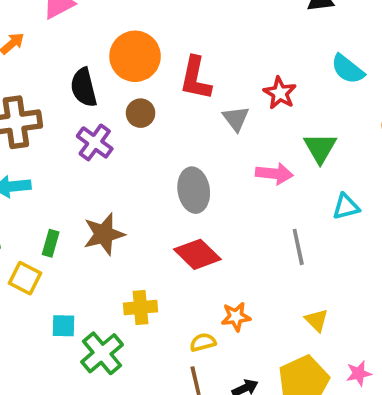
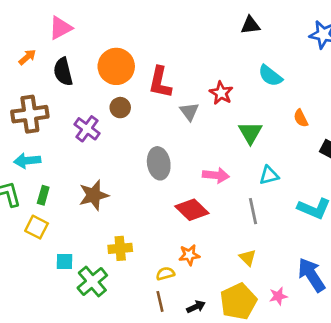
black semicircle: (84, 87) -> (63, 72), moved
pink arrow: (274, 174) -> (216, 175), moved
green rectangle: (51, 243) -> (43, 195), moved
gray line: (298, 247) -> (253, 211), moved
red diamond: (197, 254) -> (192, 210), moved

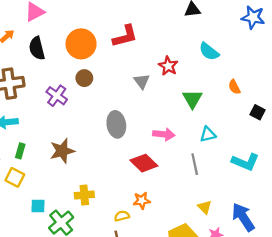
red L-shape: (160, 82) -> (125, 36), moved, turned -116
yellow triangle: (248, 258) -> (205, 207), moved

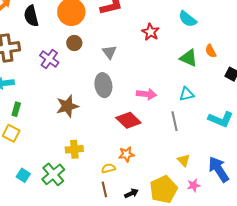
gray triangle: (142, 81) -> (109, 52), moved
green triangle: (192, 99) -> (189, 58), moved, turned -36
brown star: (62, 151) -> (67, 106), moved
cyan square: (38, 206) -> (23, 175), moved, turned 32

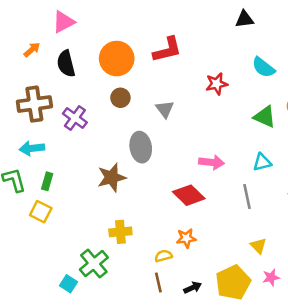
red star: (150, 32) -> (217, 84), turned 30
purple cross: (49, 59) -> (75, 118), moved
gray ellipse: (103, 85) -> (141, 147), moved
cyan square: (23, 175) -> (69, 284), moved

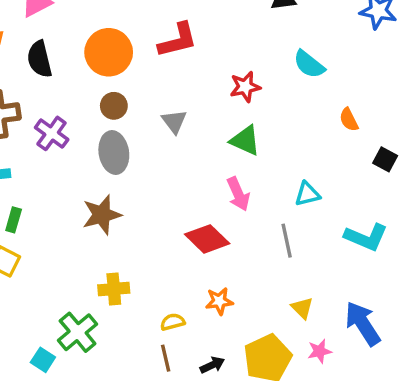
green triangle: (265, 117) -> (245, 140), moved
gray ellipse: (141, 147) -> (114, 152), moved
pink arrow: (212, 162) -> (238, 194), turned 60
orange star: (186, 238) -> (219, 301), moved

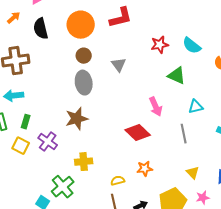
cyan semicircle: (309, 64) -> (192, 46), moved
purple cross: (52, 133) -> (48, 142), moved
green triangle: (245, 140) -> (177, 76), moved

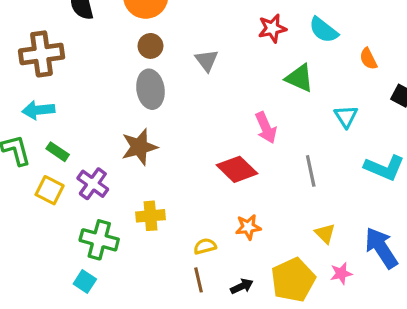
cyan triangle: (196, 107) -> (346, 116), moved, turned -49
green rectangle: (26, 122) -> (58, 152), turned -72
green cross: (63, 187) -> (99, 240), moved, turned -35

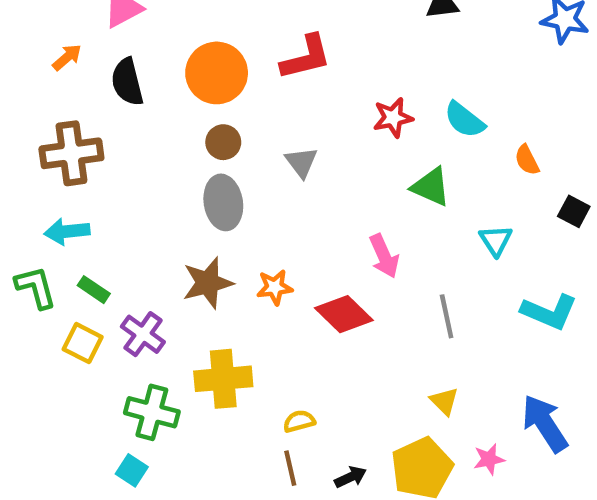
yellow cross: (150, 216) -> (223, 379), size x1.4
orange star: (248, 227) -> (275, 287), moved
yellow triangle: (325, 233) -> (444, 401), moved

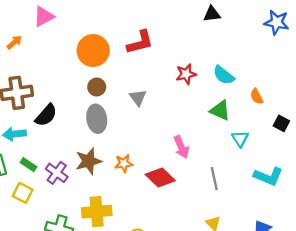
black semicircle: (127, 82) -> (46, 115), moved, turned -125
green triangle: (431, 187) -> (220, 111), moved
purple cross: (143, 334) -> (57, 173), moved

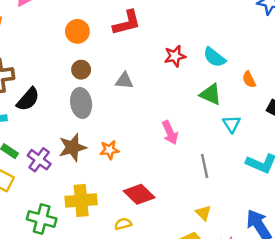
orange circle: (93, 51) -> (77, 31), size x0.7
gray triangle: (138, 98) -> (124, 81), turned -48
red diamond: (160, 178) -> (139, 194), moved

